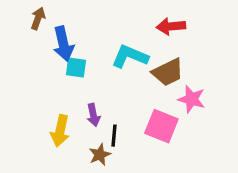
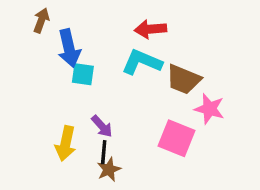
red arrow: (171, 26) -> (151, 29), moved
brown trapezoid: (168, 72) -> (183, 79), turned 48
purple arrow: (93, 115) -> (102, 126), turned -30
black line: (114, 136) -> (104, 152), moved

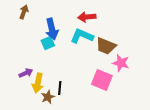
blue arrow: (69, 48) -> (52, 29), moved
cyan square: (83, 74) -> (48, 43), turned -32
purple arrow: (102, 126) -> (26, 73), moved, turned -72
brown star: (109, 170) -> (48, 97), moved

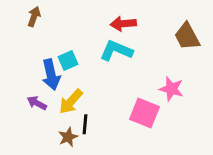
blue arrow: (52, 29) -> (51, 75), moved
brown trapezoid: (106, 46) -> (187, 36), moved, turned 40
purple arrow: (26, 73) -> (37, 103), turned -128
yellow arrow: (38, 83) -> (71, 102), moved, turned 30

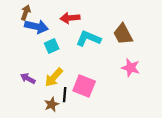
red arrow: (123, 24) -> (70, 18), moved
brown trapezoid: (187, 36) -> (123, 34), moved
blue arrow: (51, 75) -> (36, 27), moved, turned -65
pink square: (145, 113) -> (84, 86), moved

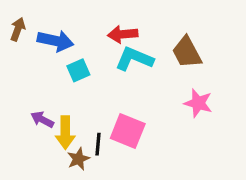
brown arrow: (26, 12) -> (18, 29), moved
red arrow: (70, 18) -> (123, 34), moved
yellow arrow: (54, 77) -> (65, 133), moved, turned -42

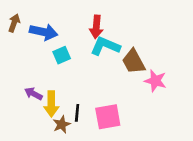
red arrow: (123, 34) -> (96, 27), turned -80
brown trapezoid: (187, 52) -> (134, 62), moved
pink square: (128, 131) -> (108, 117), moved, turned -32

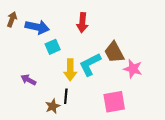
cyan L-shape: (105, 46) -> (90, 64), moved, turned -50
yellow arrow: (51, 104) -> (70, 70), moved
pink square: (108, 117) -> (114, 102), moved

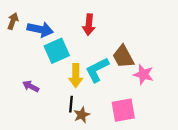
cyan square: (53, 47) -> (57, 51), size x1.5
brown star: (53, 106) -> (82, 115), moved

